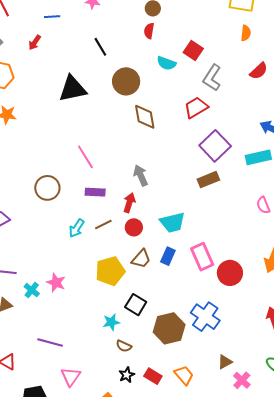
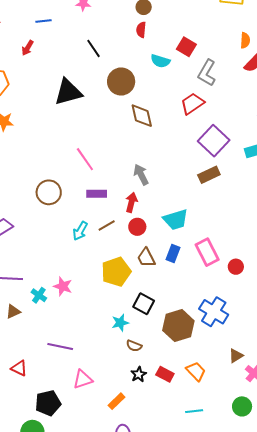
orange semicircle: (246, 33) -> (245, 40), moved
brown trapezoid: (141, 259) -> (146, 258), turned 115
red circle: (230, 273) -> (236, 267), size x0.6
pink triangle: (71, 377) -> (83, 379), turned 40

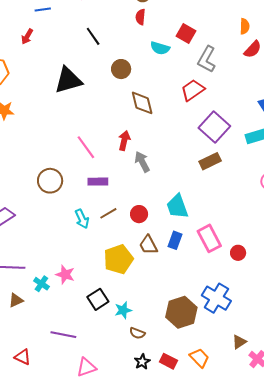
brown circle: (121, 81) -> (121, 69), size x0.7
red arrow: (131, 202) -> (124, 141), moved
cyan trapezoid: (176, 220) -> (177, 206), turned 88
cyan arrow: (80, 231) -> (82, 219), turned -54
black square: (144, 304) -> (98, 299), moved, turned 30

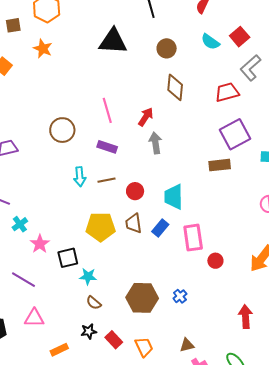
pink star: (65, 275) -> (40, 244), moved
blue cross: (216, 298) -> (180, 296), size x0.5

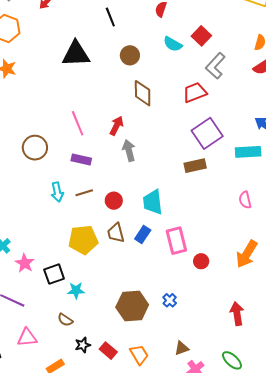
brown semicircle: (94, 303) -> (65, 320), moved

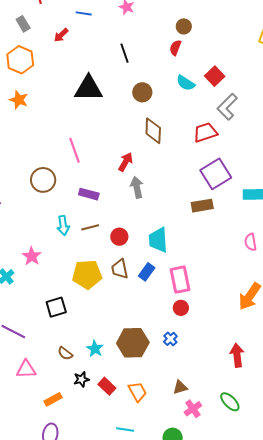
pink line: (78, 123) -> (75, 150), moved
red circle: (201, 261) -> (181, 308), moved
pink star: (25, 263) -> (32, 256), moved
cyan star: (76, 290) -> (95, 349), moved, turned 30

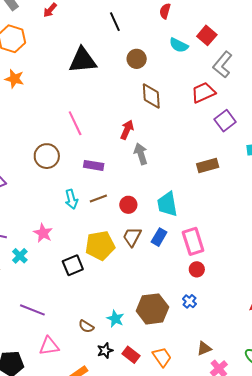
purple square: (216, 174) -> (225, 121), moved, size x0.7
brown trapezoid: (120, 269) -> (132, 237), turned 45
black square: (56, 307) -> (73, 265), moved

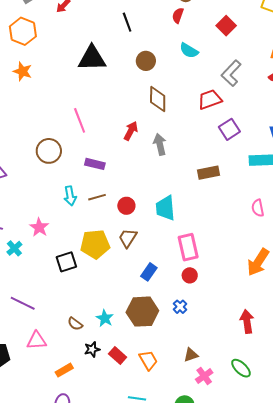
red square: (207, 35) -> (226, 26), moved
gray arrow: (141, 154) -> (160, 144), moved
blue rectangle: (159, 237) -> (149, 272), moved

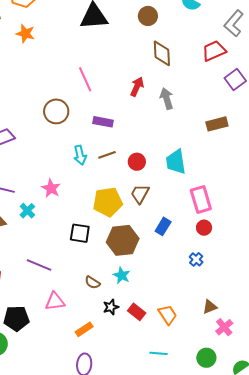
black square: (66, 262) -> (80, 233), moved, turned 30
brown hexagon: (142, 312) -> (123, 240), moved

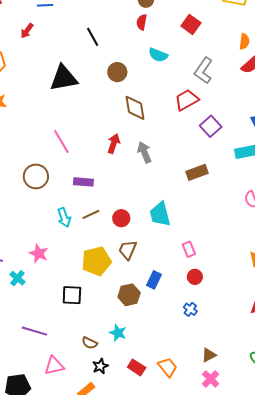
pink rectangle: (201, 200) -> (189, 249), size x0.6
brown hexagon: (123, 240) -> (129, 295), moved, size x0.7
black star: (111, 307) -> (100, 366), moved
pink cross: (224, 327) -> (211, 379), moved

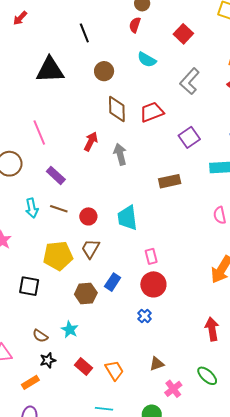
red trapezoid: (187, 100) -> (152, 112), moved
purple rectangle: (83, 182) -> (56, 175), turned 30
brown line: (91, 214) -> (59, 209), turned 36
red circle: (195, 277) -> (153, 284), size x1.6
pink cross: (211, 379) -> (173, 389), moved

